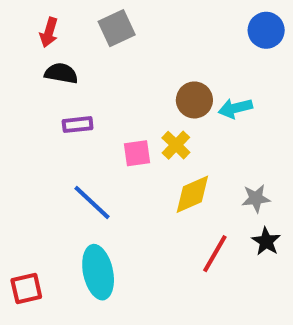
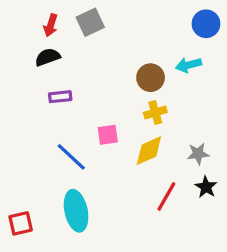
red arrow: (49, 32) -> (51, 25), moved
black semicircle: (61, 73) -> (48, 57), turned -30
cyan arrow: (235, 108) -> (189, 65), moved
yellow cross: (176, 145) -> (155, 113), moved, turned 30
pink square: (137, 153) -> (108, 135), moved

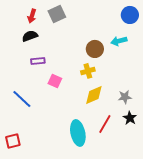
yellow cross: (155, 113) -> (88, 71), moved
pink square: (108, 135) -> (55, 81), moved, turned 32
blue line: (71, 157) -> (22, 99), moved
cyan ellipse: (76, 211) -> (78, 133), moved

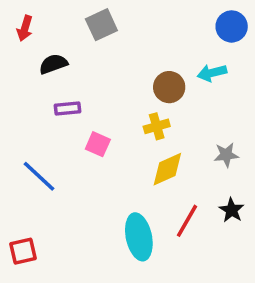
red arrow: (32, 16) -> (25, 28), moved
gray star: (125, 97) -> (226, 155), moved

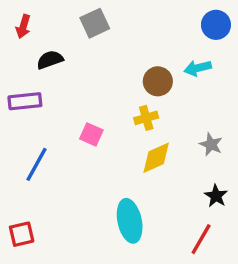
purple rectangle: (68, 108) -> (25, 101), moved, size x1.4
gray star: (226, 155) -> (211, 144), turned 30
blue line: (39, 176) -> (37, 164), turned 76
red line: (187, 221) -> (201, 239), moved

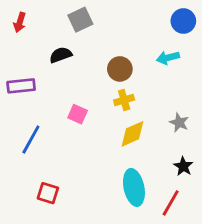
black semicircle: (50, 60) -> (61, 55), moved
brown circle: (158, 81) -> (120, 69), moved
cyan ellipse: (130, 221) -> (134, 187), moved
red square: (22, 234) -> (48, 193), moved, turned 30

